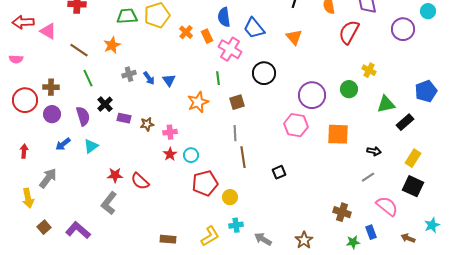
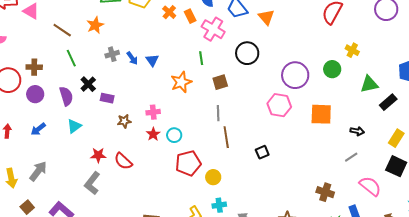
orange triangle: (294, 37) -> (266, 17), moved
brown star: (147, 124) -> (124, 121), moved
blue arrow: (63, 144) -> (38, 129), moved
gray arrow: (48, 178) -> (38, 171), moved

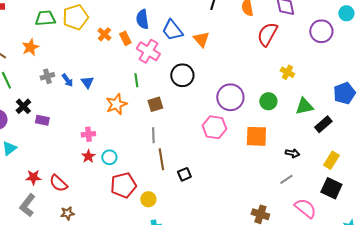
green circle: (332, 69) -> (268, 101), moved
brown star: (124, 121) -> (67, 213), moved
black square: (262, 152) -> (184, 174), moved

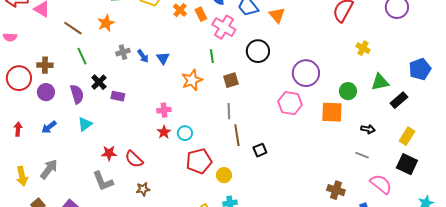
green circle: (268, 101) -> (348, 91), moved
gray line: (286, 179) -> (362, 155), turned 56
gray L-shape: (27, 205) -> (103, 181), turned -60

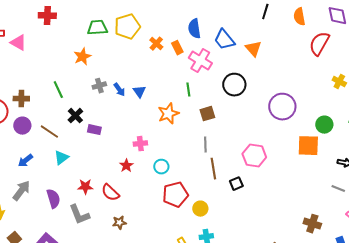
brown line: (73, 28) -> (49, 132), moved
purple semicircle: (77, 94) -> (53, 199), moved
pink hexagon: (290, 103) -> (254, 156), moved
red star: (164, 132) -> (126, 166), moved
gray arrow: (49, 169) -> (21, 191), moved

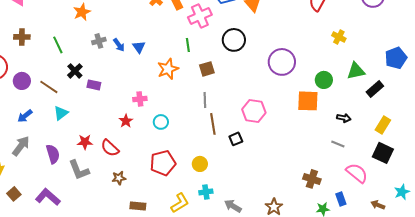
pink cross: (200, 61) -> (200, 16), turned 35
brown cross: (21, 99) -> (22, 37), moved
red pentagon: (175, 195) -> (163, 163), moved

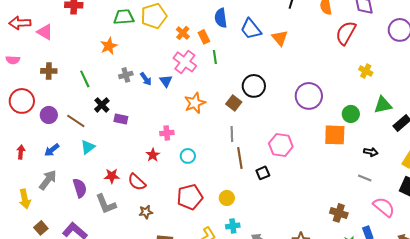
pink cross: (200, 16) -> (185, 62), moved, turned -30
black circle: (234, 40) -> (254, 86), moved
green line: (188, 45) -> (215, 57), moved
brown square: (207, 69) -> (234, 103), turned -35

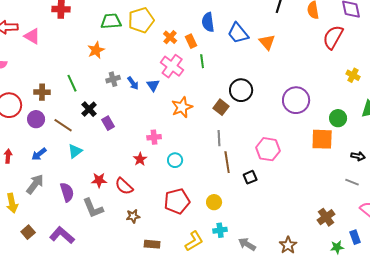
brown cross: (49, 71) -> (42, 92), moved
purple rectangle: (121, 119) -> (108, 123), turned 48
brown cross: (339, 213) -> (326, 217), turned 36

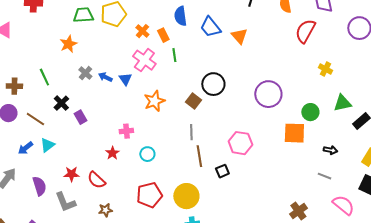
gray cross: (113, 79) -> (85, 73), turned -32
blue arrow: (133, 83) -> (105, 77), turned 152
blue arrow: (39, 154) -> (25, 148), moved
yellow circle: (214, 202) -> (186, 196), size x1.6

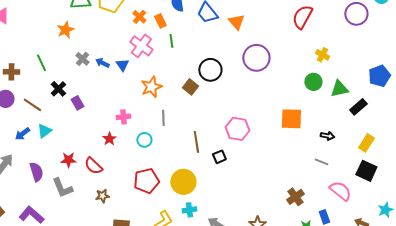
purple circle: (268, 94) -> (256, 58), moved
green circle: (310, 112) -> (313, 82), moved
gray line: (191, 132) -> (163, 118), moved

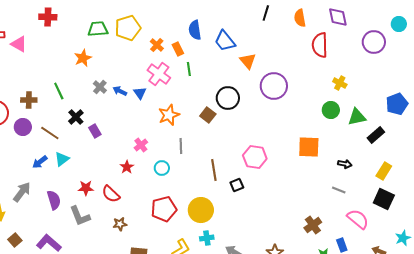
red semicircle: (302, 17) -> (320, 45), turned -30
orange triangle: (236, 22) -> (248, 61), moved
pink cross: (123, 117) -> (141, 145), turned -32

